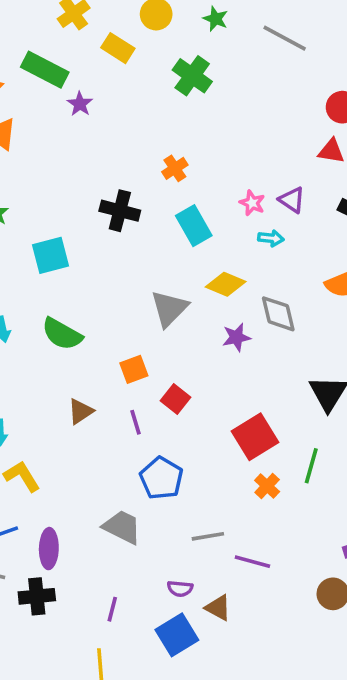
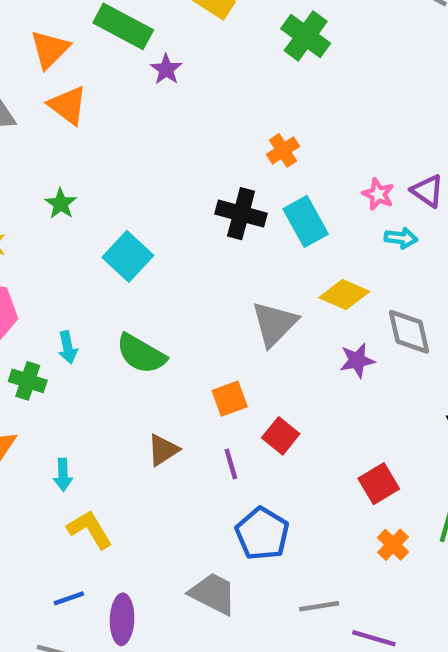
black cross: (120, 211) -> (241, 214), moved
cyan square: (50, 255) -> (128, 256), turned -33
red square: (255, 437) -> (379, 484), size x0.7

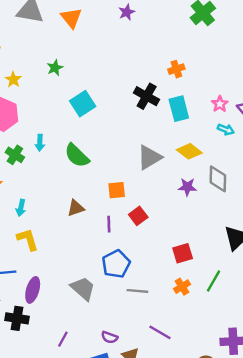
gray line: (319, 606) -> (137, 291), moved

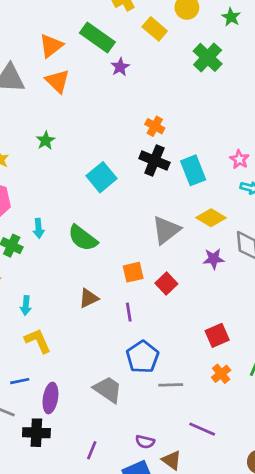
orange cross: (176, 69) -> (155, 126), moved, turned -35
cyan square: (83, 104) -> (101, 177), moved
red square: (138, 216) -> (166, 284), moved

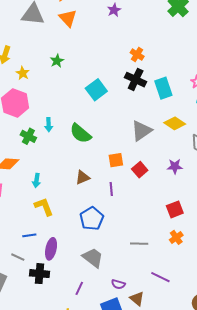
purple star: (214, 259) -> (175, 166), moved
blue pentagon: (142, 357) -> (92, 219), moved
gray trapezoid: (108, 389) -> (93, 258), moved

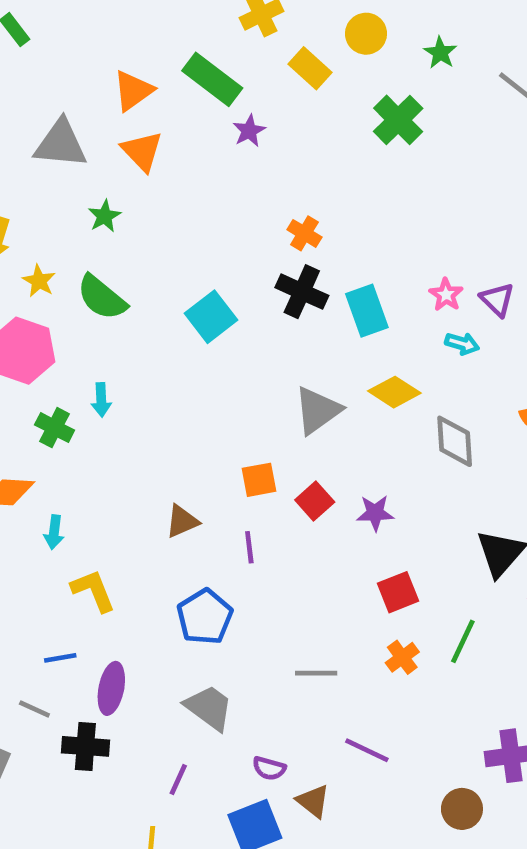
green star: (57, 61) -> (104, 216), moved
green semicircle: (80, 133) -> (102, 298), moved
purple star: (175, 166) -> (375, 513), moved
cyan arrow: (36, 180) -> (54, 532), moved

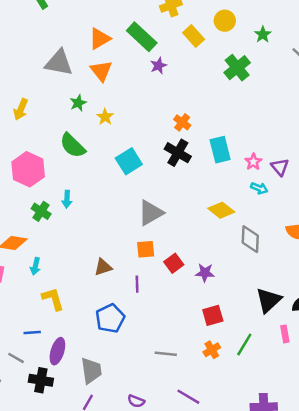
yellow star: (39, 281) -> (105, 117), moved
cyan rectangle: (367, 311) -> (220, 150), moved
gray triangle: (318, 410) -> (151, 213), moved
gray trapezoid: (209, 708) -> (91, 371), moved, turned 40

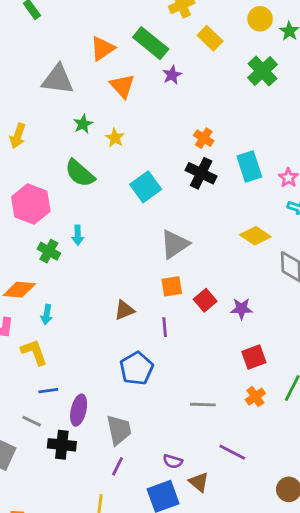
yellow circle: (225, 21) -> (260, 19), moved
orange triangle: (101, 71) -> (122, 86), moved
yellow L-shape: (53, 299) -> (34, 352), moved

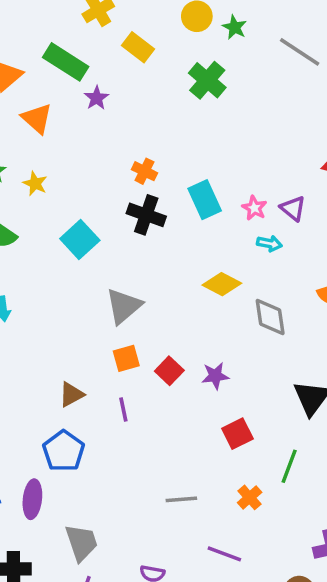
blue pentagon: (136, 368) -> (64, 451), moved
orange cross: (255, 397) -> (250, 497), moved
purple ellipse: (79, 410) -> (32, 499), moved

